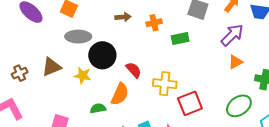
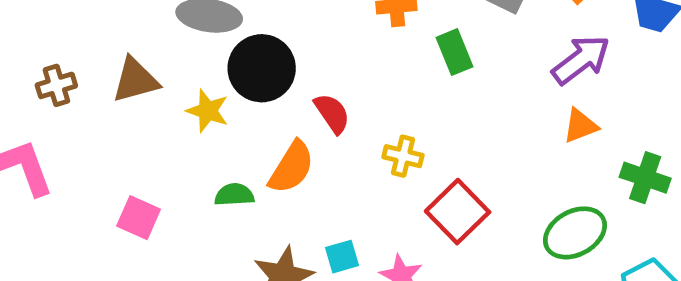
green rectangle: (180, 38) -> (455, 52), turned 72
yellow cross: (165, 84) -> (403, 156), size x0.7
red square: (190, 103) -> (458, 212), turned -30

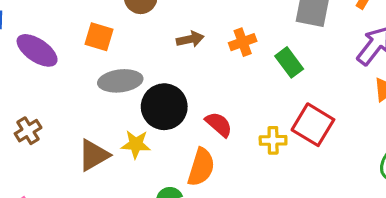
brown triangle: (135, 80) -> (94, 155), moved
brown cross: (56, 85) -> (28, 131), moved
red square: (458, 212) -> (313, 125), moved

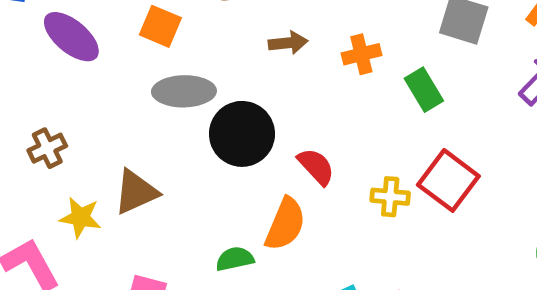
yellow star: (136, 144) -> (80, 217), moved

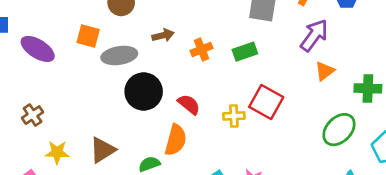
orange cross: (361, 54) -> (202, 49), moved
green rectangle: (424, 90) -> (245, 52), turned -70
gray ellipse: (184, 91) -> (119, 56), moved
brown triangle: (136, 192) -> (102, 150), moved

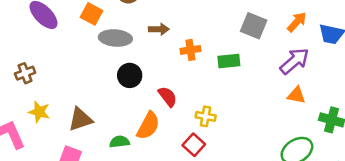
orange triangle: (325, 71) -> (296, 95), turned 36
black circle: (144, 91) -> (130, 75), size x0.7
red square: (266, 102) -> (194, 145), moved, size x0.7

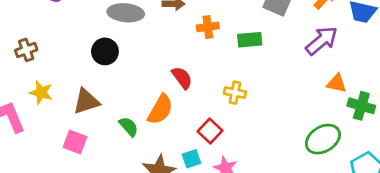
black circle: (130, 75) -> (105, 51), moved
orange triangle: (296, 95) -> (337, 83), moved
yellow cross: (206, 116) -> (235, 93), moved
green semicircle: (120, 142) -> (129, 127), turned 54

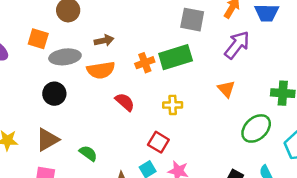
orange cross: (208, 27) -> (145, 63), moved
green rectangle: (250, 40) -> (176, 57), size x1.5
orange triangle: (337, 83) -> (226, 89), moved, turned 48
orange semicircle: (160, 109) -> (101, 70), moved, turned 64

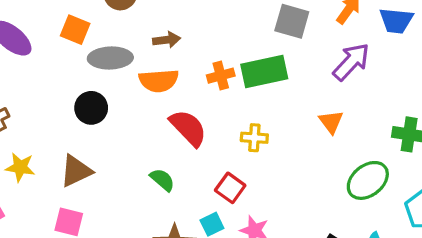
red semicircle: (125, 102) -> (188, 128), size x1.4
green semicircle: (88, 153) -> (162, 180), moved

